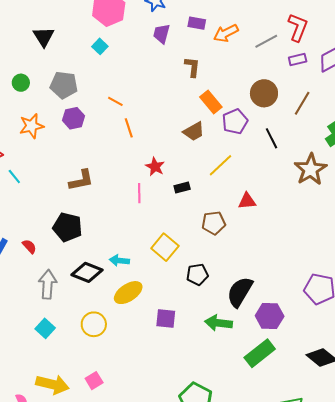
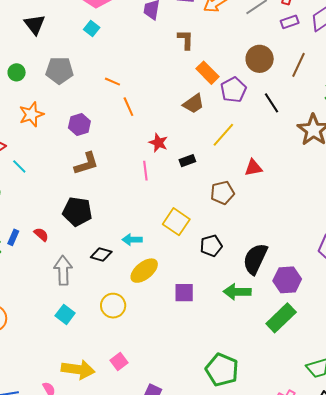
purple hexagon: (74, 118) -> (79, 124), moved
black diamond: (87, 272) -> (101, 255), size x0.7

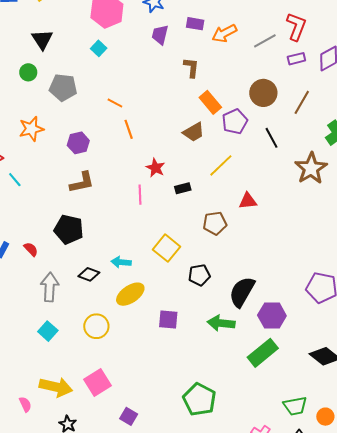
green circle: (17, 72) -> (28, 72), moved
pink square: (119, 362) -> (97, 383), size x1.5

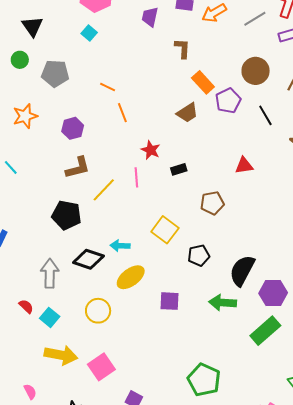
yellow line: (221, 165) -> (104, 190), moved
red triangle: (248, 201) -> (244, 165), moved
red semicircle: (31, 249) -> (26, 306), moved
black diamond: (89, 274) -> (88, 259), size x1.4
yellow arrow: (56, 387) -> (61, 355), moved

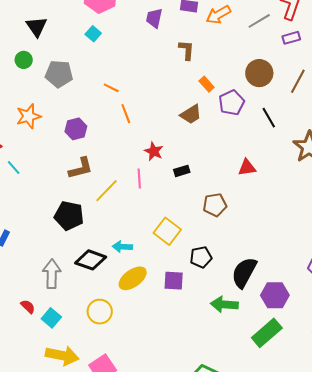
orange rectangle: (203, 82) -> (207, 84), size x0.7
purple square: (170, 301) -> (174, 281), moved

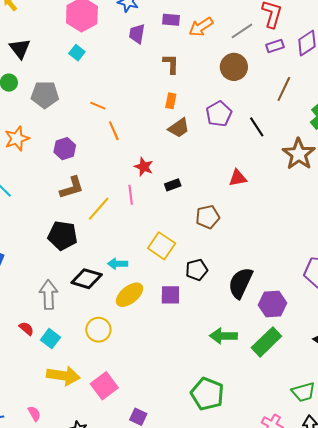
brown circle: (259, 73) -> (234, 67), moved
orange rectangle: (207, 84) -> (171, 101), moved, turned 56
green arrow: (224, 304) -> (223, 336), moved

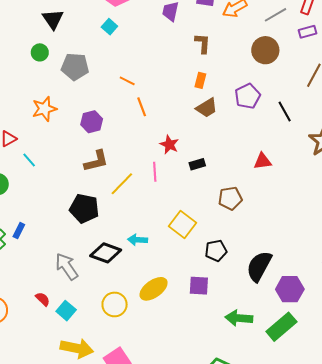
gray arrow: (48, 295) -> (67, 267), turned -36
yellow ellipse: (129, 295) -> (154, 289), moved
purple square: (170, 295) -> (199, 286), moved

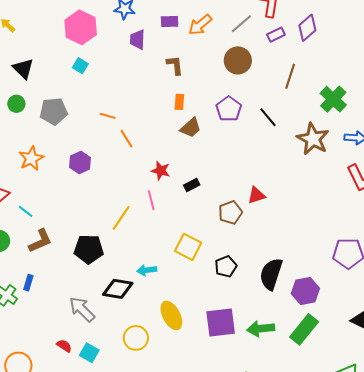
brown L-shape: (96, 161) -> (40, 241), moved
red triangle: (263, 161) -> (256, 195), moved
purple square: (199, 286) -> (221, 323), moved, size x1.5
yellow ellipse: (154, 289) -> (171, 315), turned -72

